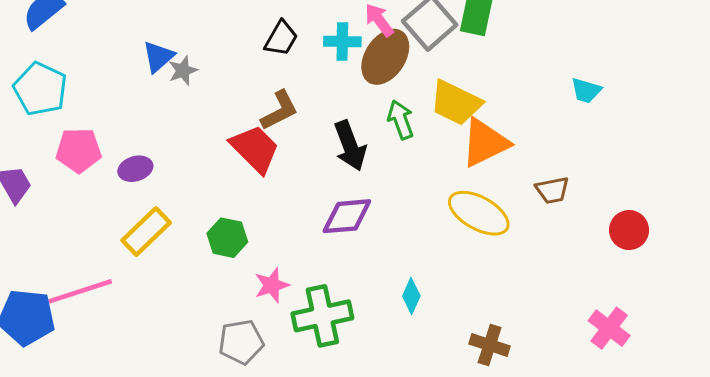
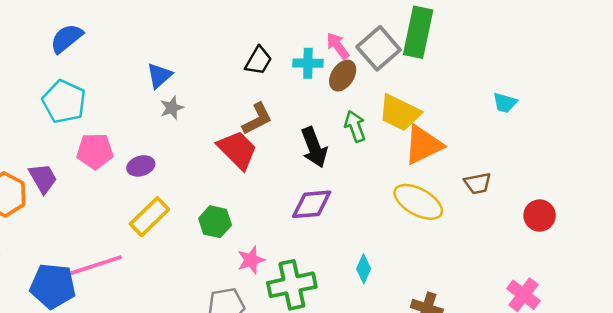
brown ellipse: (385, 57) -> (343, 76), size x0.7
gray star: (183, 71) -> (172, 108), moved

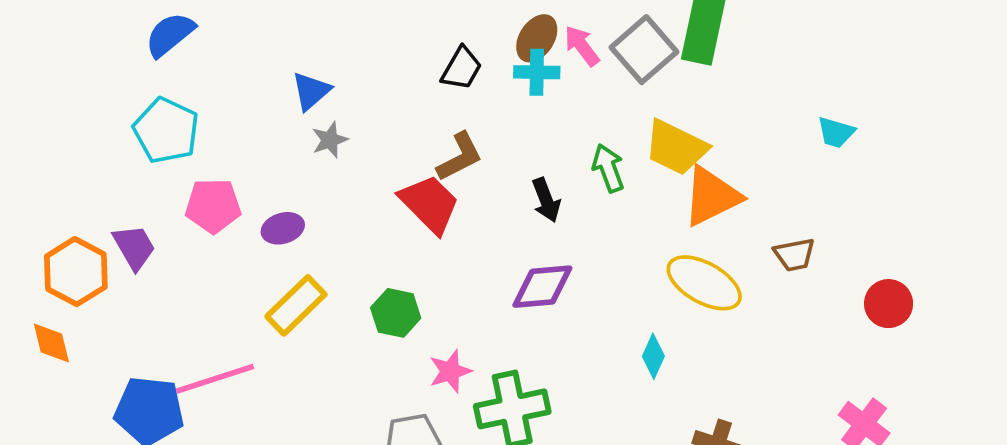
brown ellipse: (343, 76) -> (537, 38), moved
black arrow: (314, 147) -> (546, 200), size x0.7
cyan diamond: (364, 269) -> (653, 356), moved

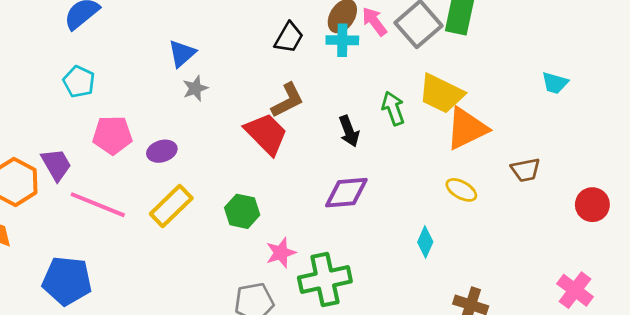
cyan pentagon: (166, 130) -> (79, 82), size x0.7
yellow ellipse: (704, 283) -> (461, 190), size x0.6
pink line: (215, 379) -> (98, 205), moved, turned 40

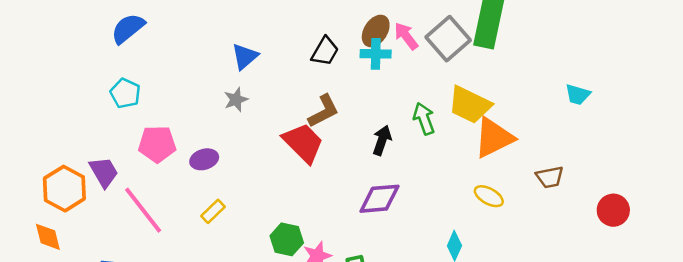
blue triangle: (182, 54) -> (245, 56), moved
black arrow: (349, 131) -> (382, 140), turned -140
pink line: (98, 205) -> (143, 210), turned 30
yellow rectangle: (171, 206) -> (213, 211), size x0.6
green hexagon: (242, 211) -> (287, 239), moved

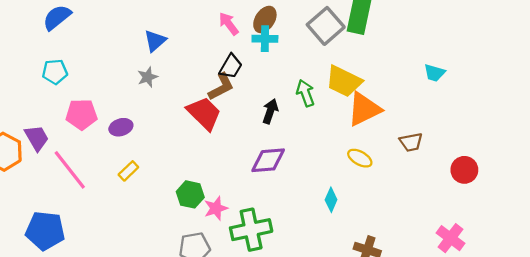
pink arrow: (406, 36) -> (229, 24), moved
black trapezoid: (325, 51) -> (231, 66), moved
cyan pentagon: (125, 93) -> (55, 72), turned -30

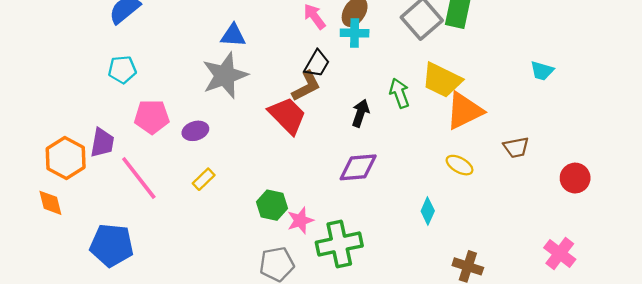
blue triangle: (155, 41) -> (233, 35), turned 45
gray star: (148, 77) -> (225, 75), size x2.0
purple trapezoid: (37, 138) -> (102, 143), turned 40

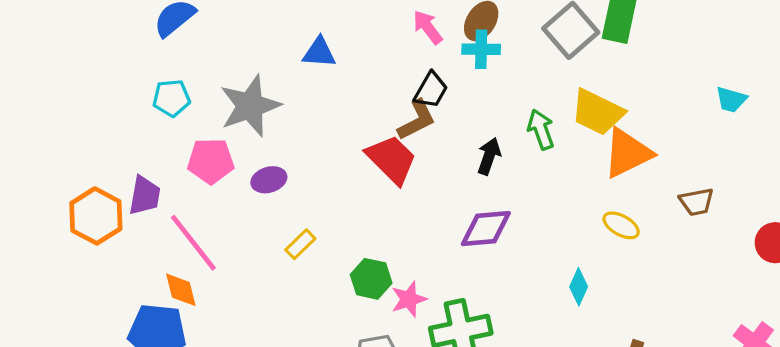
gray star: (225, 75) -> (250, 106), moved
yellow rectangle: (204, 179) -> (300, 244), moved
orange diamond: (50, 203) -> (181, 290), moved

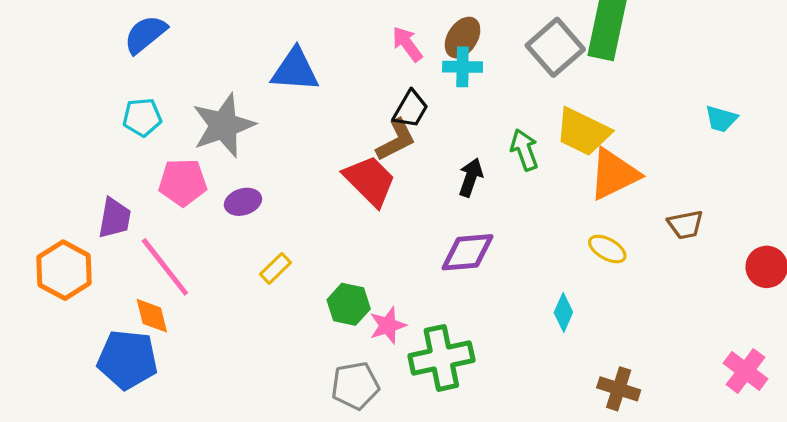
blue triangle: (319, 52) -> (295, 70), size x1.4
orange hexagon: (96, 216) -> (64, 270), moved

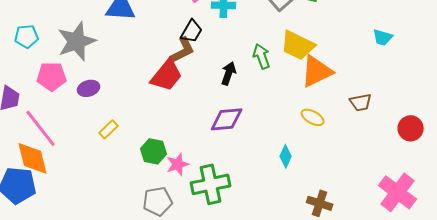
red trapezoid: (370, 181) -> (167, 75), turned 84
orange diamond: (152, 316) -> (33, 158), size x1.5
pink cross: (746, 371) -> (398, 192), size x1.4

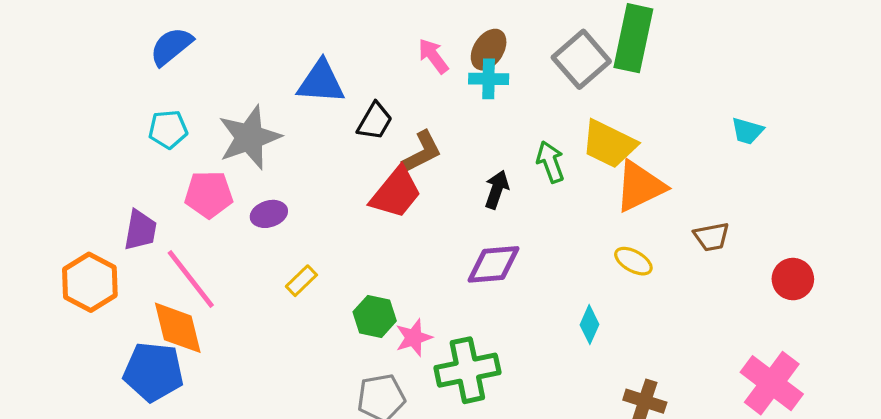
black trapezoid: (192, 31) -> (375, 121), moved

